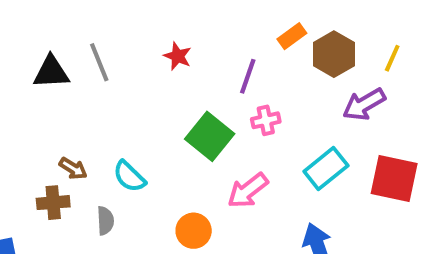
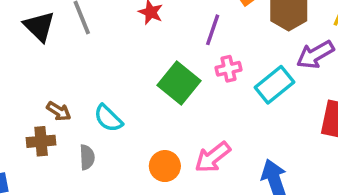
black triangle: (51, 72) -> (39, 26), turned 48
cyan rectangle: (326, 169) -> (275, 85), moved
pink arrow: (248, 191) -> (213, 157), moved

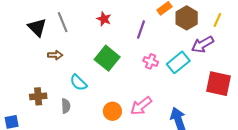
pink cross: (229, 69) -> (151, 61), moved, turned 32
green square: (179, 83) -> (107, 58), moved
brown arrow: (59, 111) -> (55, 55), moved, turned -32

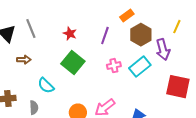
brown hexagon: (187, 18) -> (141, 35), moved
red star: (104, 19) -> (70, 34), moved
purple arrow: (203, 44) -> (163, 50), turned -75
pink cross: (151, 61) -> (114, 66), turned -32

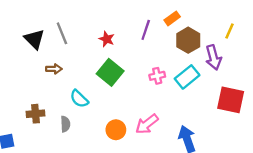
purple line: (105, 36) -> (146, 30), moved

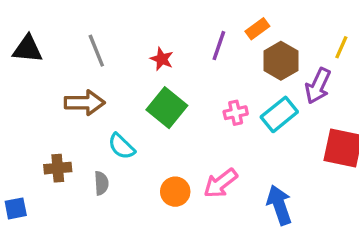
black triangle: (34, 39) -> (27, 49), moved, turned -40
purple arrow: (213, 57) -> (318, 86), turned 40
brown arrow: (54, 69) -> (85, 103), size x1.6

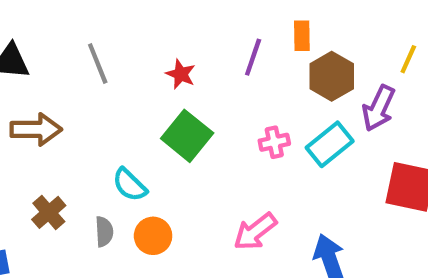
orange rectangle: (257, 29) -> (302, 36), turned -55
brown arrow: (85, 103) -> (36, 129), moved
brown cross: (58, 168) -> (49, 212), turned -36
orange circle: (175, 192) -> (153, 236), moved

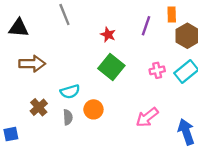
gray line: (98, 63) -> (64, 15), moved
cyan semicircle: (130, 185) -> (70, 92), moved, turned -60
orange circle: (153, 236) -> (93, 109), moved

